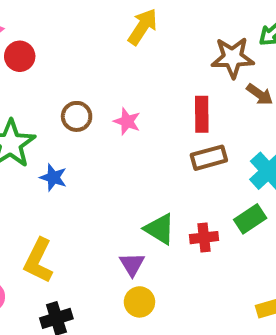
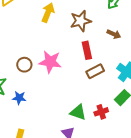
brown star: (233, 58) -> (81, 21), moved
pink star: (127, 121) -> (50, 62), size x1.6

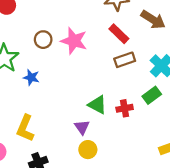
brown arrow: (114, 34) -> (153, 20), size x1.5
red rectangle: (87, 50) -> (119, 34), turned -42

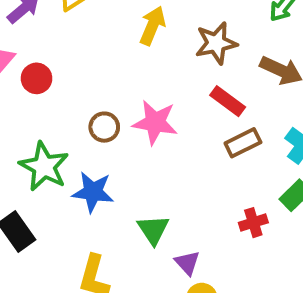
blue star: (31, 77) -> (93, 192), size x1.5
green triangle: (97, 105) -> (153, 230), moved, turned 36

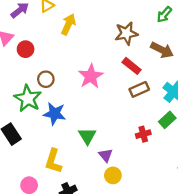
yellow arrow: (152, 26) -> (68, 24), moved
pink star: (155, 122) -> (91, 76), turned 30
brown circle: (104, 127) -> (46, 79), moved

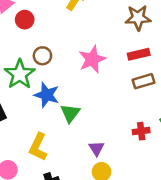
red rectangle: (132, 66) -> (139, 54), turned -60
green triangle: (87, 136) -> (70, 113), moved

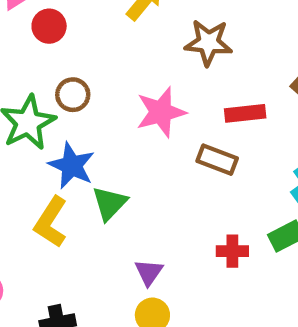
brown star: (138, 18) -> (208, 43), moved
brown rectangle: (144, 81) -> (217, 160), moved, turned 30
yellow L-shape: (38, 147) -> (51, 222), moved

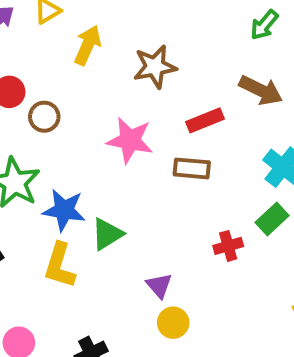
brown circle: (73, 95) -> (44, 117), moved
pink star: (161, 112) -> (130, 140), turned -30
green triangle: (110, 203) -> (107, 234), turned 30

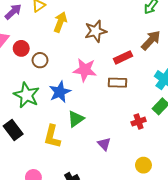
brown arrow: (261, 90) -> (151, 40), turned -70
blue star: (64, 210) -> (60, 92), moved, turned -30
yellow circle: (173, 323) -> (143, 165), moved

